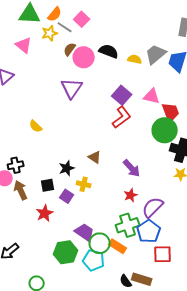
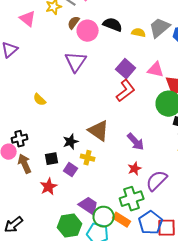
brown triangle: (95, 157) -> (99, 131), size x1.6
blue pentagon: (149, 231) -> (151, 223), moved

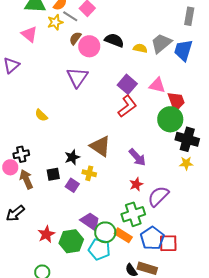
red star: (49, 187) -> (46, 234), moved
black arrow: (14, 225) -> (15, 213), moved

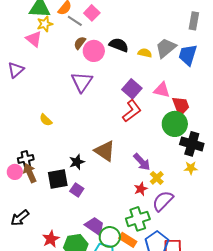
yellow star: (55, 22) -> (45, 24), moved
yellow cross: (89, 173) -> (157, 178), moved, turned 32
black square: (53, 174) -> (58, 179), size x1.5
brown arrow: (26, 179) -> (30, 173), moved

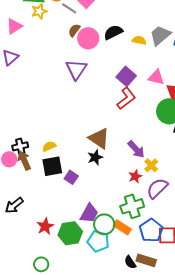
pink triangle: (34, 39) -> (14, 26), moved, turned 48
black semicircle: (119, 45) -> (113, 32), turned -48
yellow semicircle: (46, 120) -> (49, 146), moved, turned 112
black star: (77, 162) -> (95, 157), moved
purple trapezoid: (95, 226) -> (89, 213), turned 85

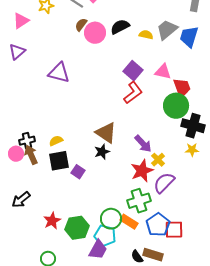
purple triangle: (76, 69) -> (59, 73), moved, turned -50
red star: (135, 176) -> (142, 171), size x1.6
purple trapezoid: (89, 213) -> (98, 250), moved

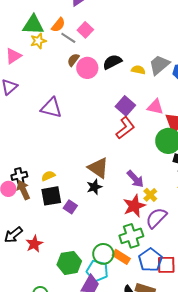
red star: (52, 221) -> (34, 244), moved

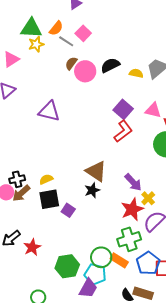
brown arrow: (23, 190) -> (21, 193), turned -108

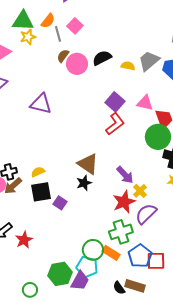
gray line: (66, 41) -> (58, 34), turned 42
green hexagon: (67, 266) -> (60, 274), moved

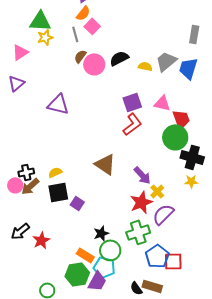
orange semicircle: (48, 21) -> (83, 13), moved
purple square: (115, 102) -> (132, 102), turned 30
black star: (84, 183) -> (101, 233), moved
orange rectangle: (111, 253) -> (85, 255), moved

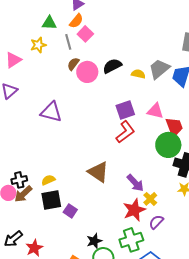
green triangle: (40, 21) -> (49, 23), moved, size x0.7
purple semicircle: (163, 214) -> (156, 222), size x0.7

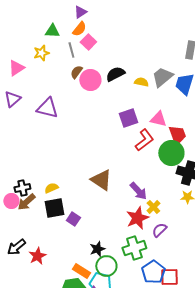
purple triangle: (51, 112) -> (47, 108), moved
red L-shape: (125, 132) -> (144, 140), moved

